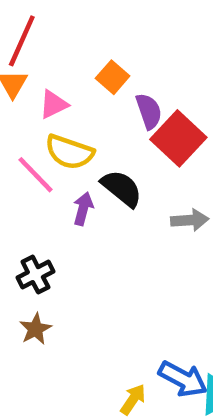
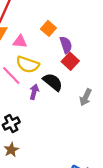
pink triangle: (54, 104) -> (20, 42), turned 32
red square: (178, 138) -> (70, 61), moved, size x0.7
gray arrow: (190, 220) -> (86, 97), turned 119

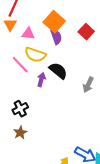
orange square: (48, 28) -> (54, 22), size x1.5
purple semicircle: (66, 45) -> (56, 37), moved
red square: (70, 61) -> (86, 32), moved

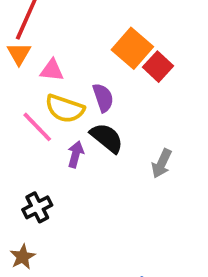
orange square: (54, 22) -> (132, 48), moved
purple semicircle: (56, 37) -> (103, 98), moved
brown star: (20, 133) -> (23, 257), moved

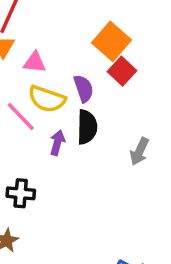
red square: (158, 67) -> (122, 71), moved
black semicircle: (107, 138) -> (87, 127), turned 52
black cross: (37, 207) -> (21, 193), turned 32

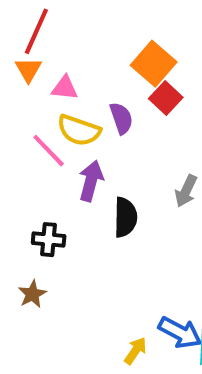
black semicircle: (87, 127) -> (125, 217), moved
purple arrow: (57, 143) -> (91, 181), size x1.4

